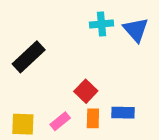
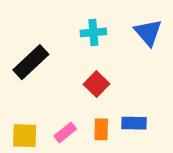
cyan cross: (102, 24) -> (93, 32), moved
red square: (86, 91) -> (97, 84), moved

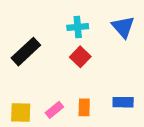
red square: (97, 84) -> (80, 57), moved
blue rectangle: (134, 123) -> (123, 102), moved

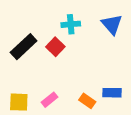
red square: (80, 57) -> (55, 47), moved
orange rectangle: (84, 107) -> (87, 101), moved, turned -56

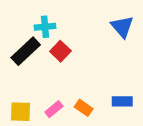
cyan cross: (71, 24) -> (45, 27), moved
orange rectangle: (87, 101) -> (84, 108), moved

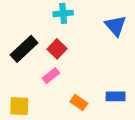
cyan cross: (45, 27) -> (63, 13), moved
pink rectangle: (54, 109) -> (51, 76), moved

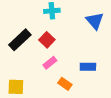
pink rectangle: (51, 76) -> (50, 63), moved
blue rectangle: (116, 96) -> (88, 67), moved

